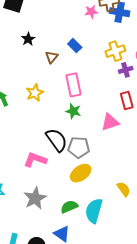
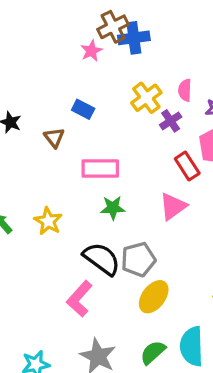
pink rectangle: (74, 85) -> (100, 169), turned -60
yellow star: (35, 93) -> (48, 221), moved
pink L-shape: (35, 160) -> (79, 299), turned -50

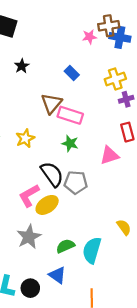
brown triangle: (54, 138) -> (52, 103), moved, size x1.5
yellow ellipse: (154, 297) -> (47, 205), moved

